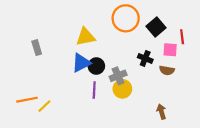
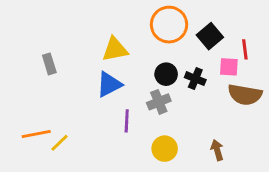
black circle: (96, 66) -> (166, 74), moved
brown semicircle: (167, 70) -> (245, 95), moved, size x1.6
yellow circle: (122, 89) -> (165, 149), moved

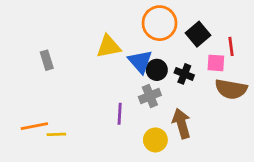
blue triangle: (109, 84) -> (140, 62), moved, turned -44
yellow line: (60, 143) -> (56, 134), turned 42
brown arrow: (217, 150) -> (182, 123), moved, size x1.5

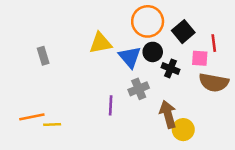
black circle: (157, 70) -> (153, 52), moved
yellow circle: (155, 140) -> (183, 130), moved

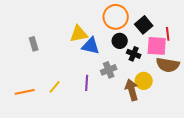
blue triangle: (130, 57) -> (91, 46), moved, turned -36
pink square: (200, 58) -> (157, 46), size x1.5
yellow line: (52, 124) -> (55, 87), moved, turned -48
yellow circle: (183, 130) -> (144, 81), moved

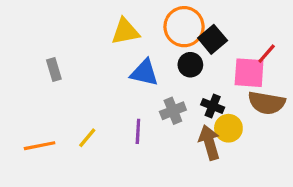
black square: (144, 25) -> (213, 39), moved
yellow triangle: (79, 34) -> (125, 31), moved
red line: (168, 34) -> (267, 54), turned 48
black cross: (134, 54) -> (213, 106), moved

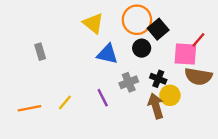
yellow triangle: (125, 31) -> (93, 23), turned 50
purple line: (138, 131) -> (103, 98), turned -30

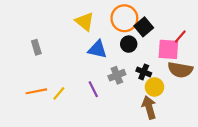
brown arrow: (156, 106) -> (149, 107), moved
orange line: (29, 108) -> (36, 91), moved

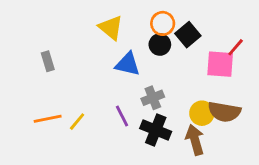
orange circle: (124, 18) -> (163, 23), size x0.7
black circle: (129, 44) -> (160, 44), moved
brown semicircle: (180, 70) -> (224, 112), moved
black cross: (144, 72) -> (156, 130), moved, size x1.5

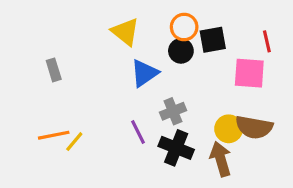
black square: (188, 35) -> (213, 40), turned 30
red line: (236, 47) -> (267, 41), moved, turned -54
blue triangle: (128, 64) -> (144, 73), turned -48
yellow line: (77, 122) -> (74, 142), moved

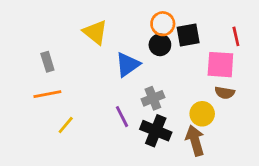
yellow triangle: (125, 32) -> (95, 32), moved
brown semicircle: (254, 127) -> (225, 93), moved, size x0.6
orange line: (54, 135) -> (47, 94), moved

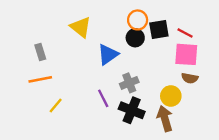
red line: (236, 36) -> (185, 33), moved, turned -49

